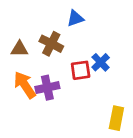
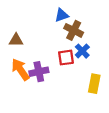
brown cross: (51, 44) -> (74, 30), moved
yellow rectangle: (116, 118) -> (94, 84), moved

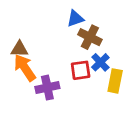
orange arrow: (20, 69) -> (25, 68), moved
yellow rectangle: (94, 84) -> (115, 81), moved

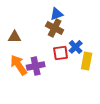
brown cross: (90, 37) -> (55, 28), moved
orange arrow: (25, 68) -> (19, 65), moved

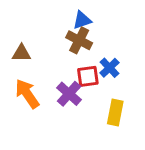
yellow rectangle: (87, 61) -> (115, 113), moved
purple cross: (36, 66) -> (69, 94), moved, turned -36

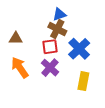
blue cross: (109, 68) -> (79, 49), size x1.5
red square: (88, 76) -> (50, 47), moved

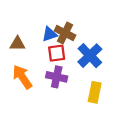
blue triangle: (59, 14) -> (50, 34), moved
purple cross: (50, 68) -> (57, 77), turned -30

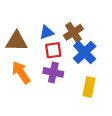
brown cross: (65, 33) -> (73, 32), moved, turned 30
brown triangle: (18, 44) -> (17, 41), size x1.5

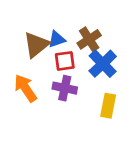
brown triangle: (17, 41) -> (36, 45), moved, turned -40

